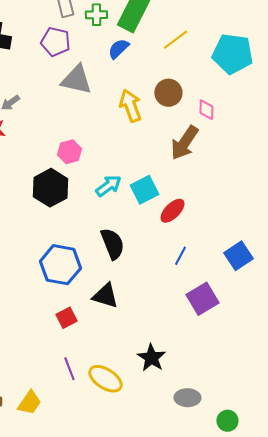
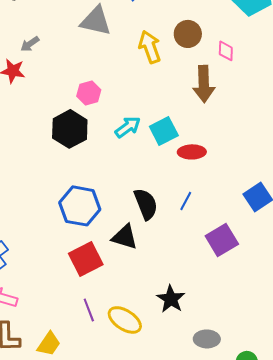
brown arrow: (184, 143) -> (204, 84), turned -36
red ellipse: (172, 211) -> (192, 152), turned 44
black semicircle: (112, 244) -> (146, 204), moved
blue line: (180, 256) -> (186, 201), moved
red square: (66, 318) -> (86, 259), size x1.6

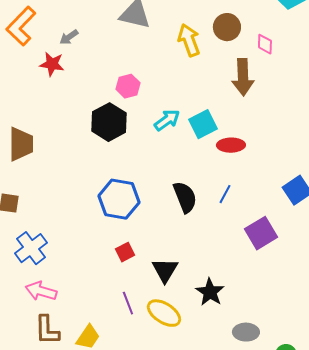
black triangle: (125, 237) -> (165, 270), moved, turned 44
red square: (86, 259) -> (125, 252), size x0.6

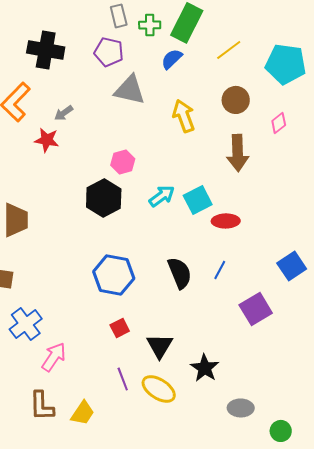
brown circle: (227, 27) -> (236, 100), moved
pink diamond: (265, 44) -> (279, 123), moved, turned 50
pink arrow: (41, 291) -> (54, 357), moved, turned 108

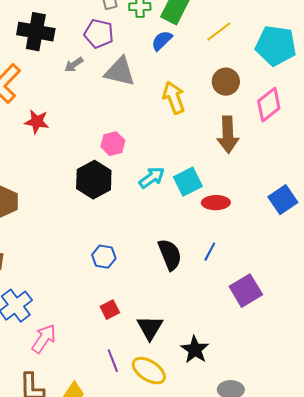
gray arrow: (64, 113) -> (74, 65), moved
pink diamond: (279, 123) -> (269, 105), size x1.6
blue square: (292, 266) -> (283, 200), moved
blue hexagon: (114, 275) -> (104, 257), size x0.6

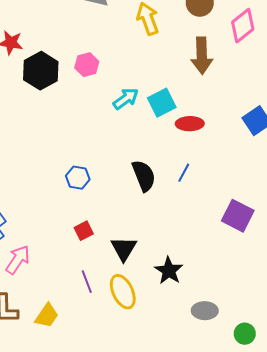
black hexagon: (94, 180) -> (41, 71), moved
purple square: (246, 291) -> (238, 216), moved, turned -32
yellow ellipse: (149, 371) -> (123, 292), turned 32

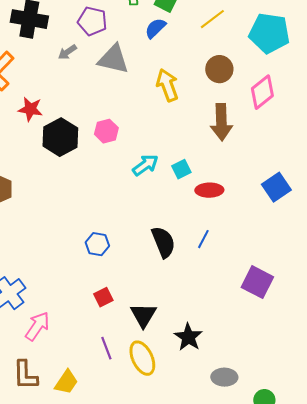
cyan square: (162, 103) -> (181, 169), size x0.7

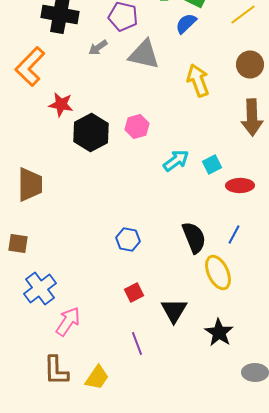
yellow ellipse: (142, 358) -> (218, 272), moved

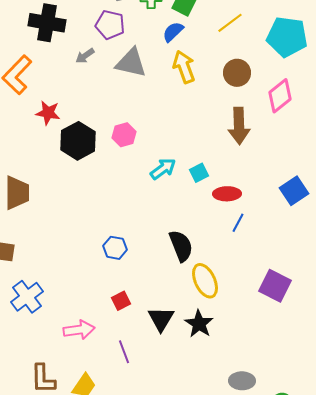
yellow arrow: (198, 80) -> (184, 67), moved
blue line: (234, 234) -> (238, 223), moved
pink arrow: (68, 322) -> (79, 330), moved, turned 48
black star: (219, 332) -> (199, 324), moved

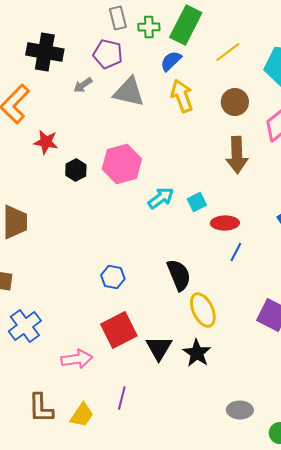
pink hexagon: (124, 135) -> (122, 164), size x1.6
black hexagon: (78, 141) -> (76, 170), size x0.6
red square: (121, 301) -> (119, 330), size x1.8
purple line: (124, 352) -> (122, 398), moved, turned 35

